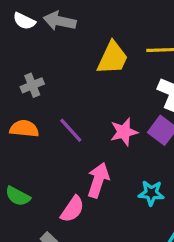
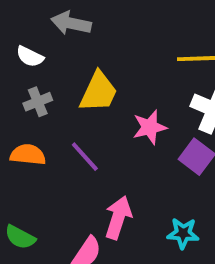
white semicircle: (24, 21) -> (30, 57), moved
yellow trapezoid: (113, 58) -> (99, 92), moved
pink star: (124, 132) -> (150, 127), moved

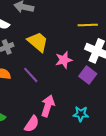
yellow trapezoid: (99, 92) -> (38, 42), turned -75

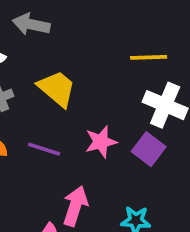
pink star: (64, 60) -> (101, 142), moved
purple line: (31, 75) -> (44, 149), turned -30

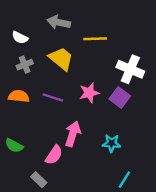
gray arrow: (31, 24) -> (59, 22), moved
yellow line: (149, 57) -> (95, 39), moved

